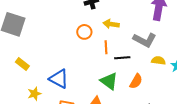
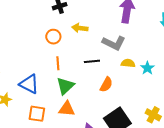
orange line: (106, 47) -> (58, 63), moved
green triangle: (109, 81) -> (65, 86), moved, turned 42

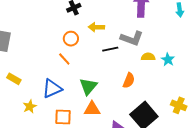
black line: (92, 61) -> (110, 49), moved
orange line: (58, 63) -> (64, 59), moved, turned -32
blue triangle: (29, 84) -> (52, 88), turned -45

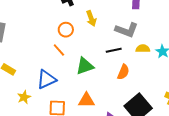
yellow arrow: (96, 27) -> (91, 18), turned -112
black line: (110, 49) -> (114, 50), moved
green triangle: (88, 86) -> (85, 66), moved, turned 30

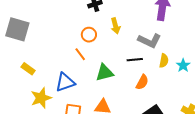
yellow semicircle: (143, 49) -> (164, 61), turned 96
yellow star: (24, 97) -> (41, 98), size x1.5

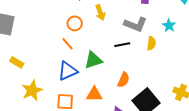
cyan star: (183, 65) -> (169, 26), moved
blue triangle: (65, 82) -> (68, 71), moved
orange semicircle: (142, 82) -> (124, 80), moved

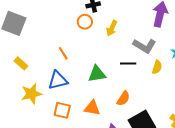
yellow arrow: (100, 13) -> (112, 28), turned 35
orange circle: (75, 23) -> (85, 22), moved
orange line: (68, 44) -> (63, 53), moved
blue triangle: (68, 71) -> (58, 80), moved

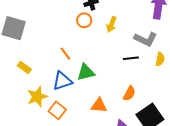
green triangle: (97, 74) -> (86, 72), moved
orange square: (62, 110) -> (57, 110), moved, turned 30

